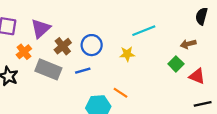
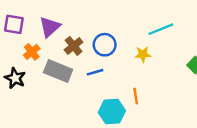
orange line: (120, 93) -> (136, 96), turned 48

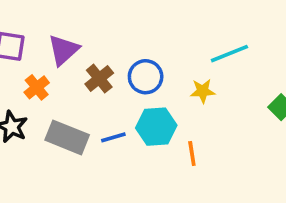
gray rectangle: (58, 71) -> (67, 137), moved
blue line: (95, 72) -> (113, 137), moved
cyan hexagon: (112, 112) -> (156, 127), moved

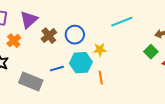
yellow star: (203, 91) -> (100, 50), moved
gray rectangle: (67, 137) -> (31, 82), moved

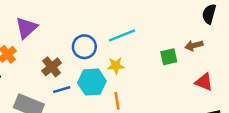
cyan line: (122, 22) -> (122, 35), moved
brown cross: (49, 36) -> (52, 67), moved
green square: (151, 52) -> (169, 57), moved, turned 32

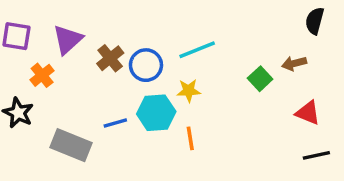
green square: (169, 57) -> (260, 79), turned -30
brown cross: (52, 67) -> (110, 58), moved

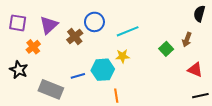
brown arrow: (294, 63) -> (187, 40), turned -56
blue circle: (146, 65) -> (94, 22), moved
orange line: (190, 138) -> (116, 96), moved

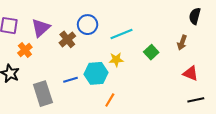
green square: (166, 49) -> (151, 52), moved
gray rectangle: (51, 89) -> (43, 94), turned 50
orange line: (116, 96) -> (110, 100), turned 40

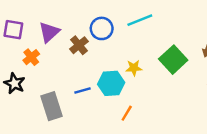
cyan line: (122, 34) -> (140, 20), moved
green square: (151, 52) -> (173, 60), size x1.6

